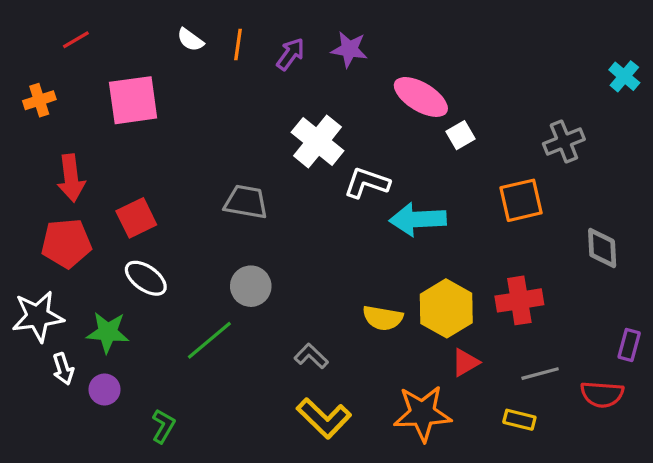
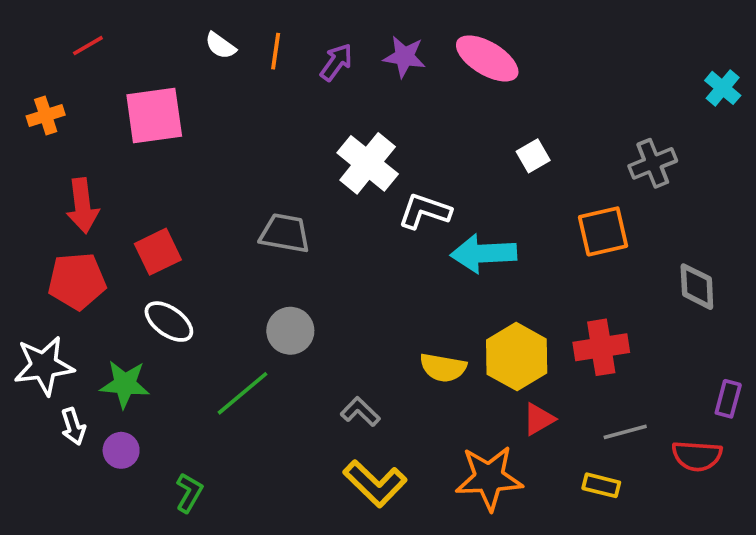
pink ellipse: (421, 97) -> (487, 58), moved

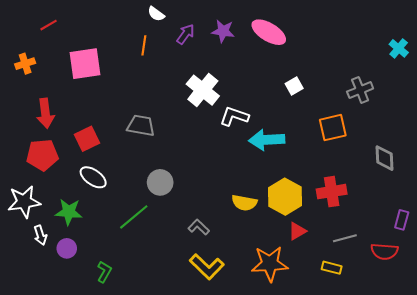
white semicircle: (220, 46) -> (156, 14), moved
orange line: (276, 51) -> (144, 45), moved
gray trapezoid: (285, 233) -> (141, 126), moved

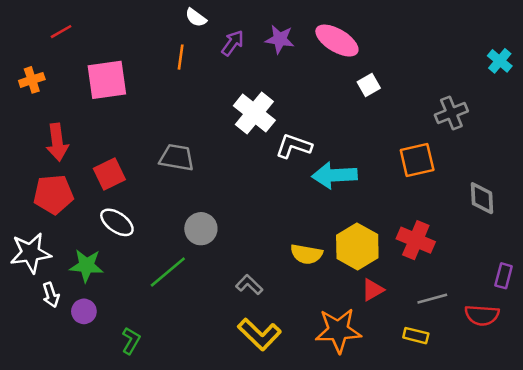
white square: (294, 86) -> (369, 85), moved
red cross: (332, 192) -> (416, 240), turned 32

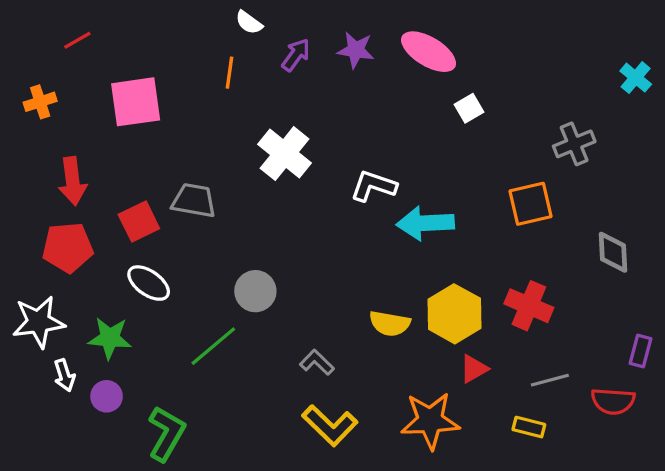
white cross: (254, 113) -> (285, 154), moved
gray trapezoid: (177, 158) -> (194, 201), moved
green L-shape: (131, 341) -> (166, 434), size x1.6

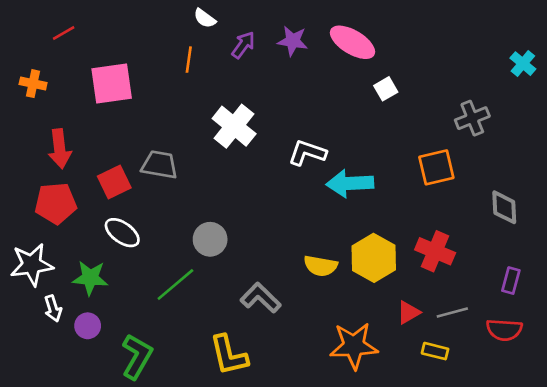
orange cross: (40, 102) -> (33, 84), turned 30
purple rectangle: (641, 351) -> (511, 281), moved
gray L-shape: (317, 362) -> (261, 298), size x1.4
red triangle: (474, 369) -> (408, 312), moved
yellow L-shape: (330, 425) -> (229, 355), moved, turned 33

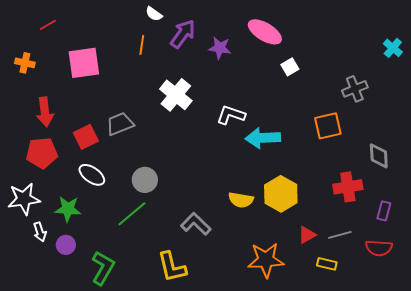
purple star: (293, 41) -> (220, 48), moved
purple arrow: (243, 45) -> (183, 34), size x1.4
gray trapezoid: (159, 165) -> (120, 124), turned -32
gray circle: (210, 239) -> (145, 180), moved
red cross: (435, 251) -> (348, 187), moved, turned -32

